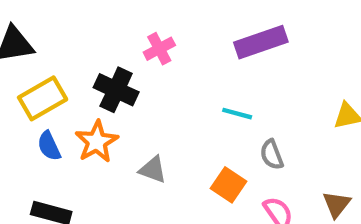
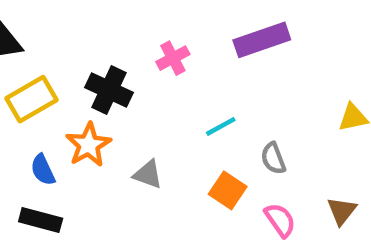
pink cross: (159, 49) -> (173, 58), moved
cyan line: (237, 114) -> (221, 126), moved, turned -44
blue semicircle: (49, 146) -> (43, 170), moved

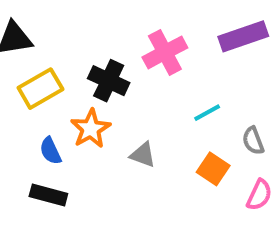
pink cross: (173, 58) -> (165, 52), size x1.5
pink semicircle: (280, 220) -> (259, 195), turned 60

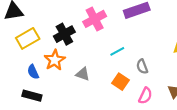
black cross: (109, 81) -> (64, 34), turned 36

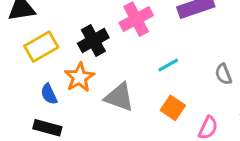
gray semicircle: (142, 66) -> (223, 74), moved
gray triangle: (83, 74) -> (119, 97), size x1.5

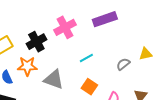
gray semicircle: (223, 74) -> (123, 64), turned 72
orange star: (80, 77) -> (27, 66), turned 30

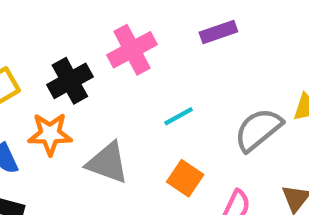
purple rectangle: (105, 19) -> (218, 32), size x0.7
gray semicircle: (123, 64) -> (258, 130), size x1.6

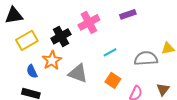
gray semicircle: (258, 130) -> (146, 58), turned 35
orange star: (50, 134) -> (52, 60), turned -30

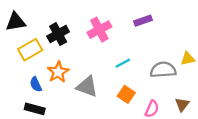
black cross: (61, 36) -> (58, 34), moved

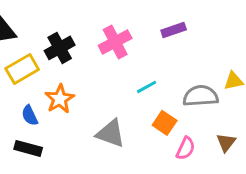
gray triangle: (87, 87) -> (111, 133), moved
orange square: (126, 94) -> (165, 123), moved

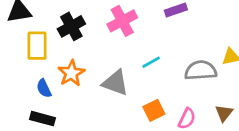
yellow rectangle: (22, 69) -> (37, 46), turned -60
orange square: (165, 123) -> (154, 110), moved, turned 30
gray triangle: (111, 133) -> (115, 83), moved

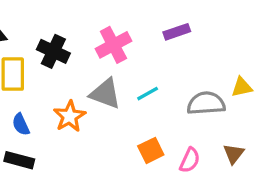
black cross: (71, 26) -> (53, 51), turned -36
orange star: (71, 73) -> (70, 116), moved
gray triangle: (115, 83) -> (105, 94), moved

